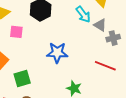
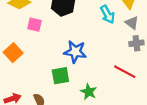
gray triangle: (100, 25) -> (132, 23), moved
green square: (22, 79) -> (60, 76), moved

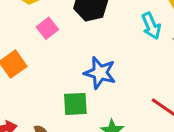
pink square: (34, 25) -> (47, 28), turned 32

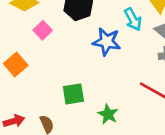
blue star: (100, 73) -> (107, 42), moved

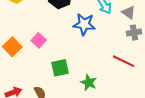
pink square: (43, 30) -> (39, 40), moved

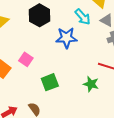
green star: (89, 83) -> (91, 84), moved

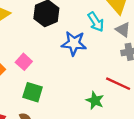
green square: (50, 82) -> (33, 92), moved, turned 30

